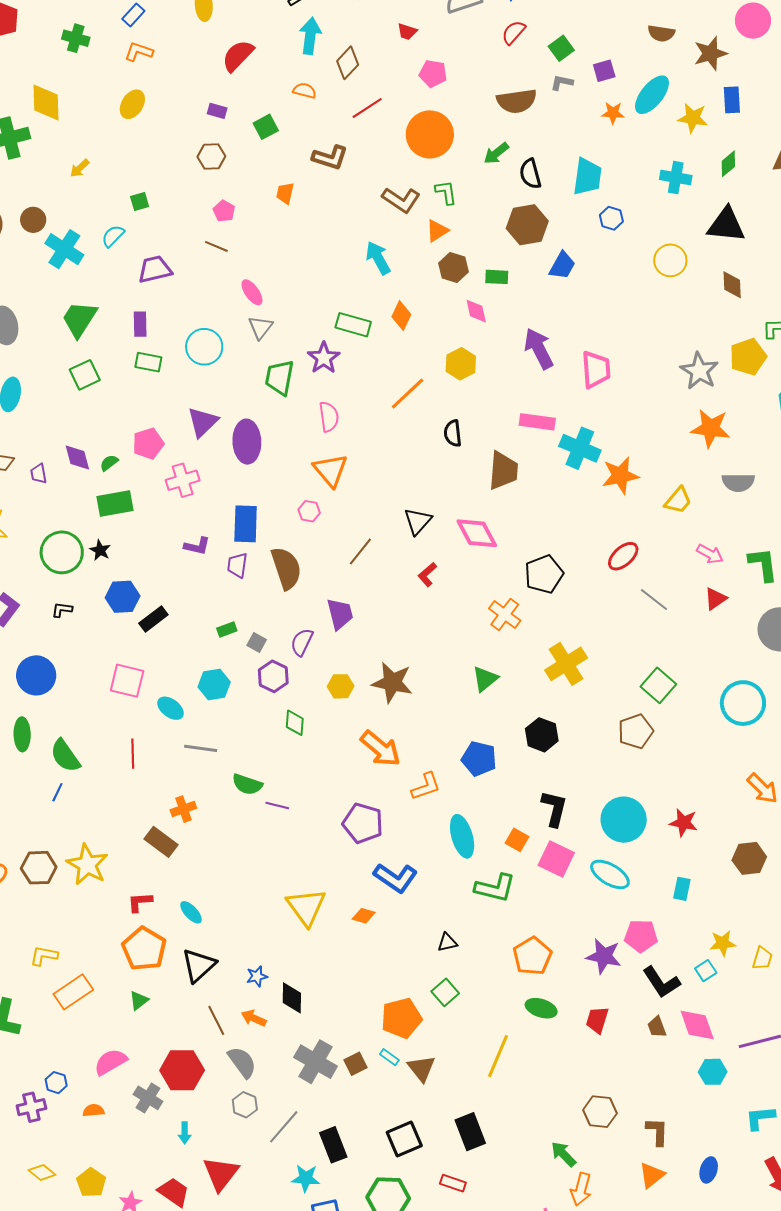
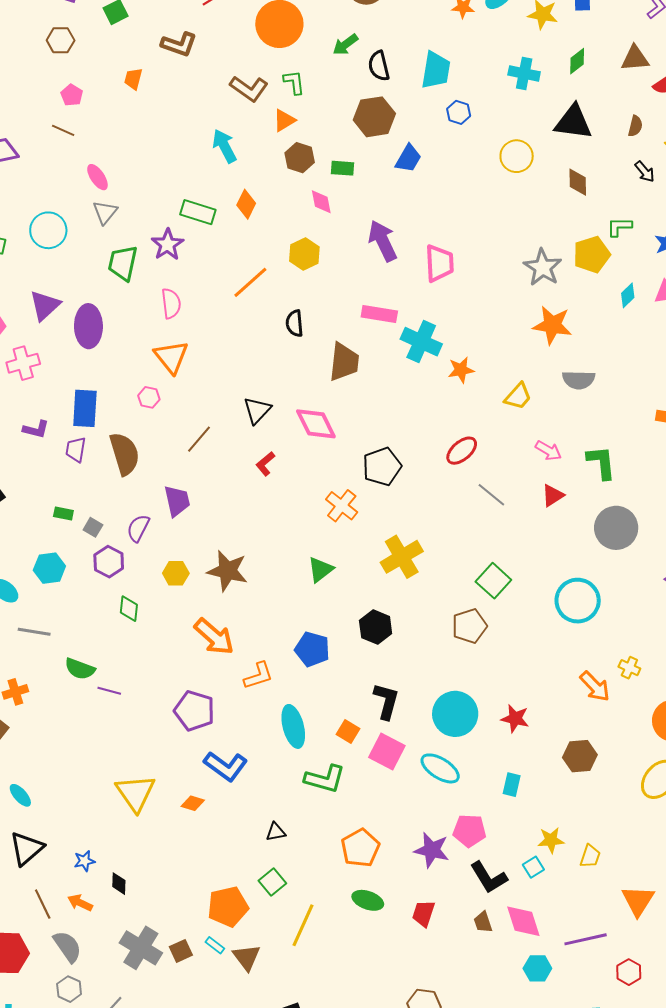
orange star: (620, 475) -> (461, 370), size x0.7
green rectangle: (227, 629) -> (63, 513), turned 30
black diamond: (292, 998) -> (119, 884), size x0.7
yellow line: (498, 1056) -> (303, 925), moved

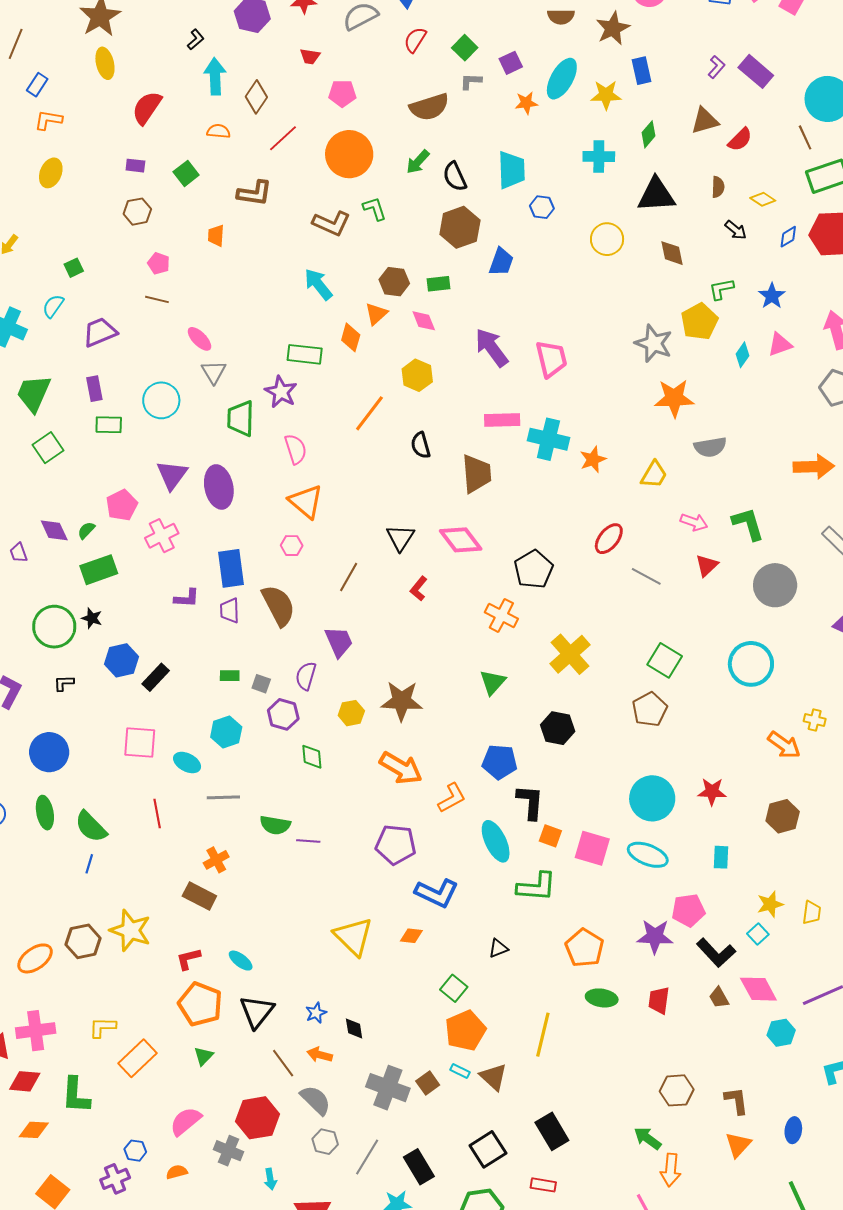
orange triangle: (284, 120) -> (376, 314), moved
black L-shape: (386, 701) -> (530, 802), moved
green square: (272, 882) -> (454, 988), moved

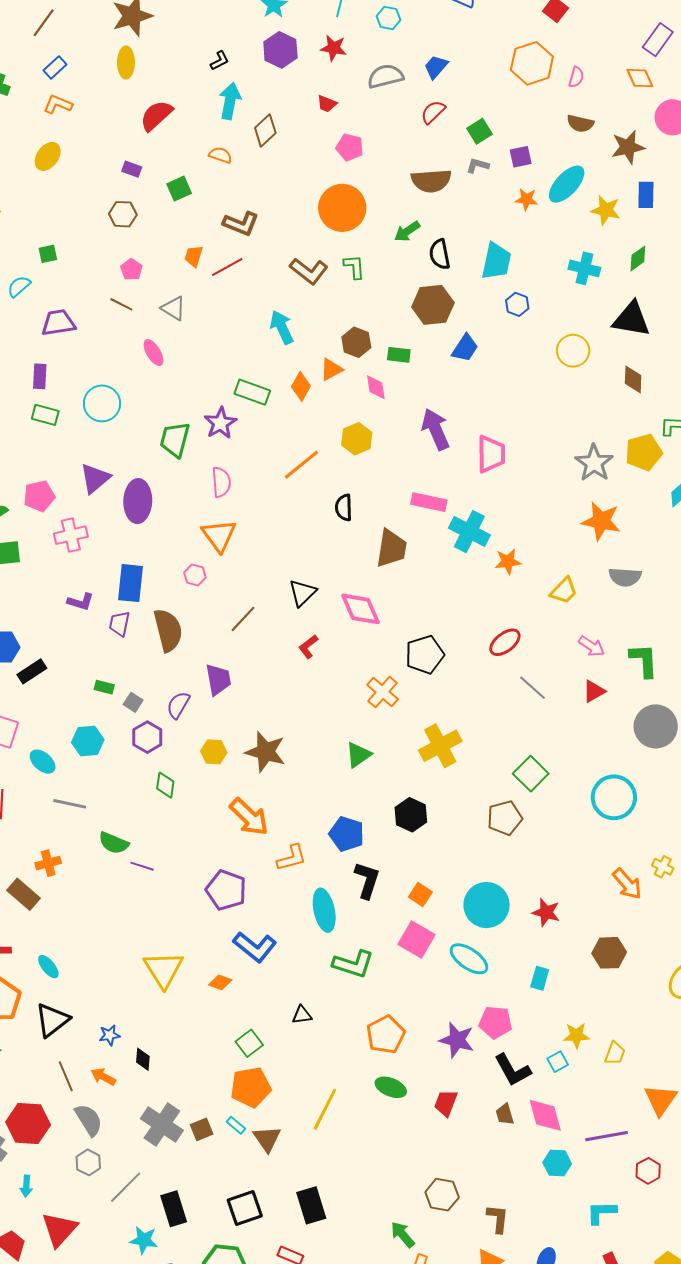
red line: (283, 138) -> (227, 267), moved
gray triangle: (214, 372) -> (173, 308), moved, turned -40
orange square: (550, 836) -> (420, 895), moved

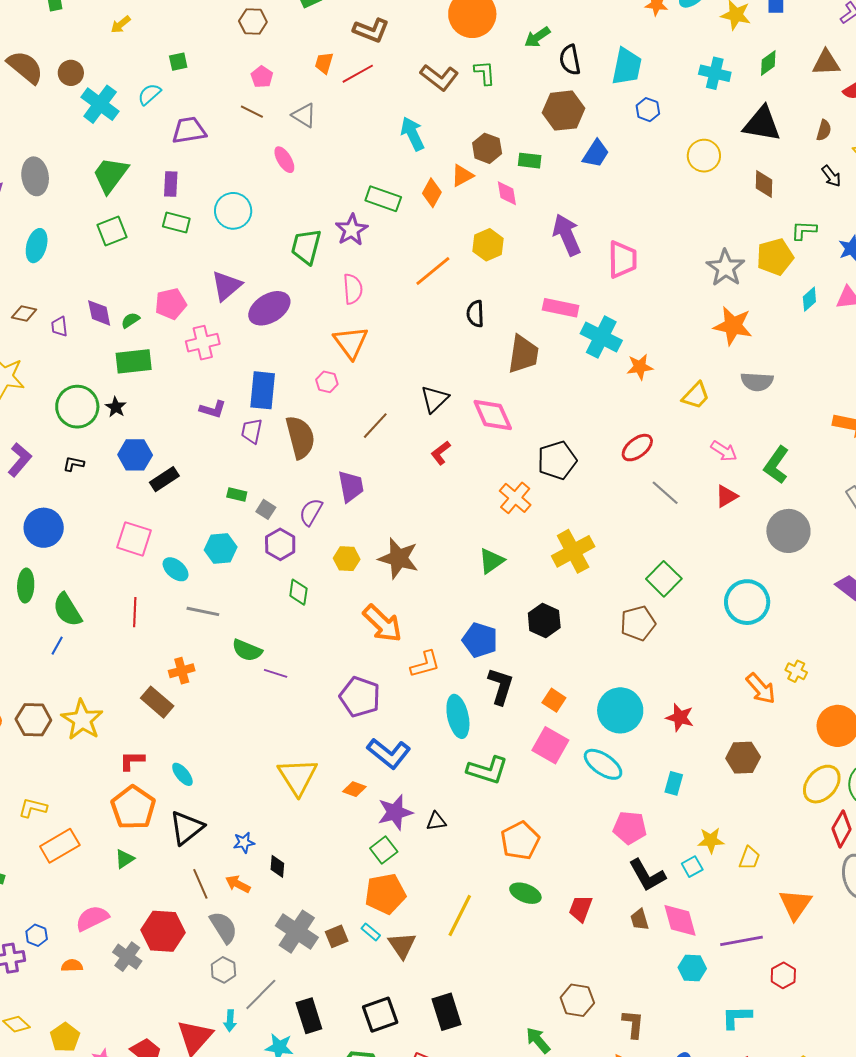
purple ellipse: (138, 501) -> (269, 308), turned 57
green L-shape: (644, 660) -> (776, 465), turned -141
purple star: (457, 1040) -> (395, 812), moved, turned -30
cyan arrow: (26, 1186) -> (230, 1021), moved

